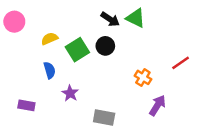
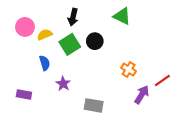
black arrow: (110, 19) -> (73, 17), moved, turned 70
pink circle: (14, 22) -> (25, 27), moved
red line: (181, 63) -> (162, 80), moved

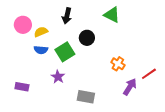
green square: (70, 44) -> (65, 52), moved
blue semicircle: (45, 63) -> (41, 50), moved, turned 112

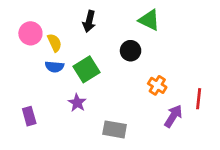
yellow semicircle: (41, 32) -> (54, 43), turned 88
black circle: (87, 38) -> (131, 51), moved
red line: (149, 74) -> (199, 99), turned -49
purple rectangle: (22, 87) -> (29, 116), turned 64

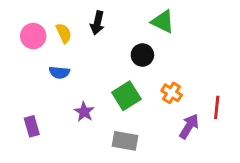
yellow semicircle: (54, 43) -> (64, 33), moved
green square: (87, 69) -> (126, 96), moved

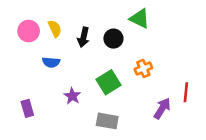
black arrow: (97, 23) -> (84, 37), moved
black circle: (142, 55) -> (113, 39), moved
orange cross: (172, 93) -> (143, 68), moved, turned 35

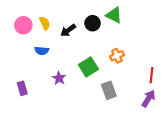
black arrow: (84, 37) -> (68, 30), turned 42
black circle: (113, 39) -> (93, 23), moved
purple arrow: (162, 108) -> (148, 98), moved
gray rectangle: (107, 121) -> (109, 90), moved, turned 60

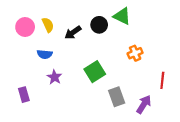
orange cross: (117, 56) -> (135, 53), moved
purple star: (59, 78) -> (54, 77), moved
purple arrow: (148, 98) -> (144, 104), moved

